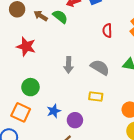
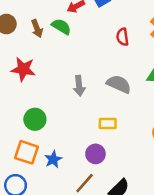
brown arrow: (41, 16) -> (37, 29), turned -136
yellow rectangle: (96, 97) -> (108, 123), moved
blue star: (54, 111) -> (53, 159), moved

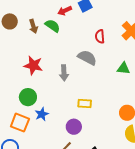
red star: (23, 69) -> (33, 65), moved
gray semicircle: (119, 84) -> (87, 58), moved
blue star: (53, 159) -> (42, 114), moved

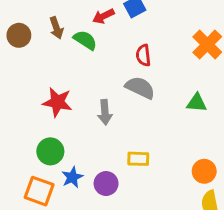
brown arrow: (33, 26) -> (56, 28), moved
red semicircle: (100, 36) -> (143, 55), moved
purple circle: (74, 127) -> (106, 184), moved

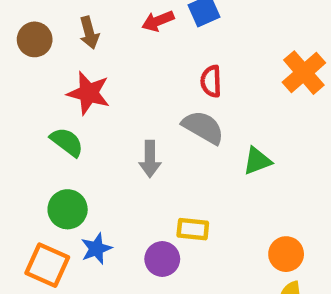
green semicircle: (85, 40) -> (67, 142), moved
red star: (57, 102) -> (89, 93), moved
green triangle: (197, 103) -> (257, 161), moved, turned -30
purple circle: (106, 184) -> (162, 259), moved

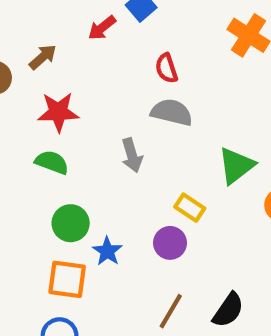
brown arrow: (89, 33) -> (43, 57), turned -100
green triangle: (257, 161) -> (236, 166), moved, size x1.4
yellow rectangle: (193, 229) -> (190, 208), turned 44

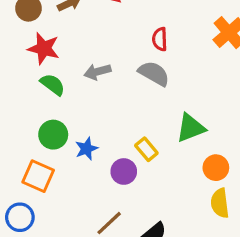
red star: (58, 112) -> (44, 48), moved
gray arrow: (132, 155) -> (97, 72), moved, turned 75
blue star: (107, 251) -> (87, 149), moved

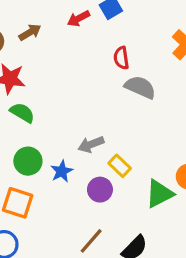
gray arrow: (97, 72) -> (91, 144), moved
gray semicircle: (154, 73) -> (140, 87), moved
green triangle: (191, 128) -> (159, 194), moved

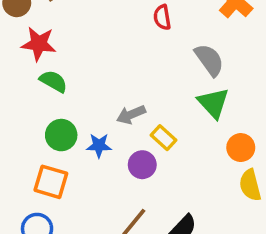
gray semicircle: (140, 87) -> (209, 60), moved, turned 32
blue star: (62, 171) -> (99, 145), turned 30
green triangle: (159, 194) -> (213, 103), moved, turned -44

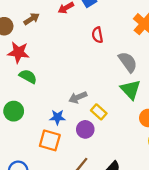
green circle: (61, 135) -> (14, 111), moved
orange square: (51, 182) -> (50, 140), moved

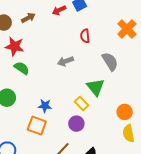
green triangle: (131, 90) -> (96, 87), moved
gray arrow: (78, 97) -> (65, 61), moved
purple circle: (85, 129) -> (76, 124), moved

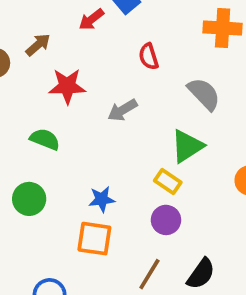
orange cross: (127, 29) -> (223, 28), turned -30
red star: (15, 46) -> (67, 86), moved
green triangle: (96, 87) -> (187, 146), turned 48

